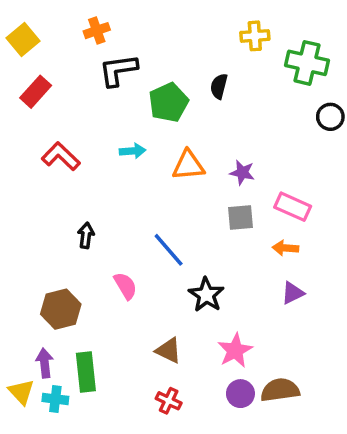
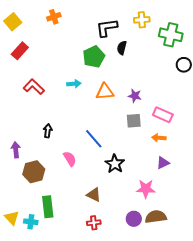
black L-shape: (118, 70) -> (107, 28), moved
pink star: (235, 350) -> (146, 189), moved, turned 30
purple arrow: (45, 363) -> (16, 150), moved
red cross: (169, 401) -> (94, 223), turned -32

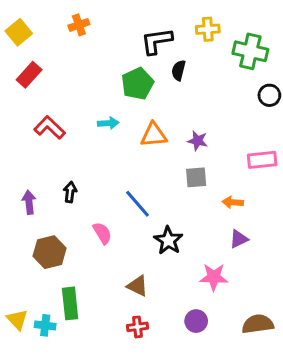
pink rectangle: (163, 115) -> (262, 160), moved, turned -30
purple arrow: (16, 150) -> (29, 202), moved
brown semicircle: (156, 217) -> (258, 324), moved

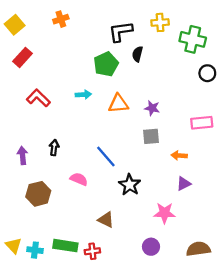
pink semicircle: (102, 233) -> (79, 179), turned -36
green rectangle: (70, 303) -> (65, 246), moved, turned -75
red cross: (137, 327) -> (92, 251), moved

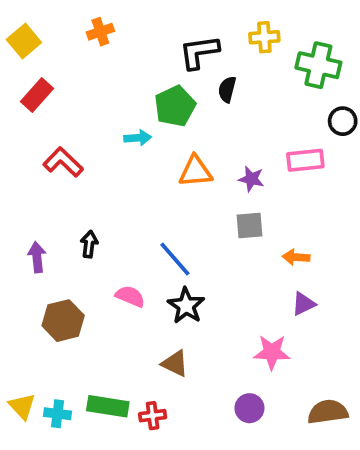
cyan arrow: (83, 95) -> (138, 138), moved
pink rectangle: (202, 123) -> (305, 160), moved
black star: (130, 185) -> (186, 306), moved

